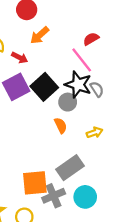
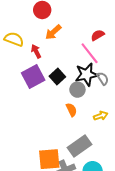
red arrow: (20, 58) -> (36, 51), turned -144
black star: (78, 85) -> (87, 74), turned -30
black square: (44, 87) -> (57, 76), size x0.7

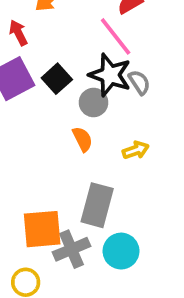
black star: (87, 74) -> (110, 75), turned 30
gray rectangle: (79, 146) -> (97, 205), turned -40

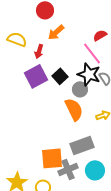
red arrow: (18, 33) -> (39, 51), turned -136
orange semicircle: (82, 139) -> (74, 109), size x1.6
gray rectangle: (97, 205) -> (82, 145), turned 55

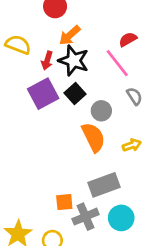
black star: (89, 74) -> (74, 61), moved
orange square: (52, 158) -> (64, 202), size x0.6

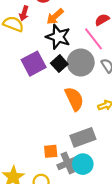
red arrow: (47, 61) -> (24, 13), moved
gray circle: (101, 111) -> (81, 62), moved, size x1.6
cyan circle: (121, 218) -> (83, 164), moved

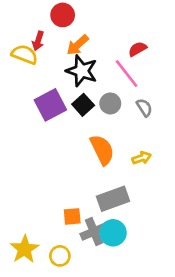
gray circle: (81, 62) -> (110, 103), size x0.6

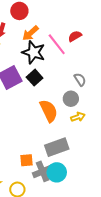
pink line: (127, 74) -> (57, 44), moved
gray circle: (110, 103) -> (71, 99), moved

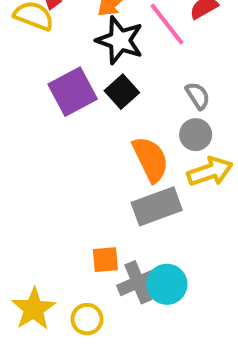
gray semicircle: (80, 80) -> (198, 96), moved
yellow arrow: (78, 117) -> (210, 172), size x1.5
gray rectangle: (57, 147) -> (157, 206), moved

